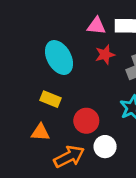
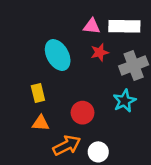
yellow rectangle: (50, 99) -> (38, 93), moved, turned 54
white circle: (105, 147) -> (98, 152), moved

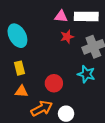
cyan ellipse: (58, 55) -> (17, 36), moved
cyan star: (124, 101) -> (86, 74), turned -30

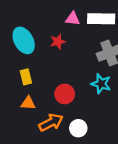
red star: (67, 37) -> (58, 42), moved

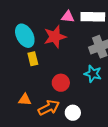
red star: (58, 42) -> (55, 37), size x1.6
yellow rectangle: (26, 77) -> (33, 59), moved
orange triangle: (28, 103) -> (25, 100), moved

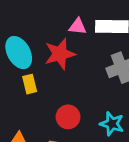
cyan star: (93, 74) -> (112, 124), moved

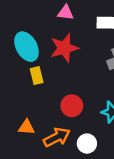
pink triangle: (78, 27) -> (66, 13), moved

